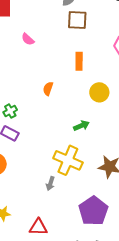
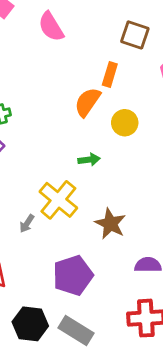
brown square: (77, 20) -> (135, 35), moved
pink semicircle: (28, 39) -> (51, 27), size x1.6
orange semicircle: (48, 89) -> (87, 102), moved, size x1.6

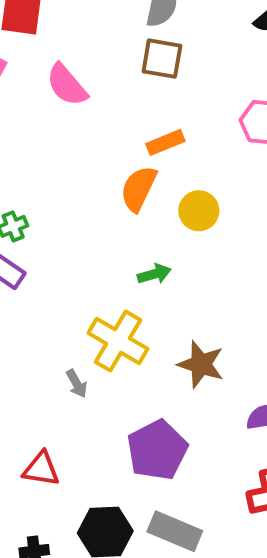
brown square: (135, 35) -> (162, 59), moved
orange rectangle: (110, 74) -> (165, 142), turned 60
gray arrow: (27, 224) -> (77, 384), turned -54

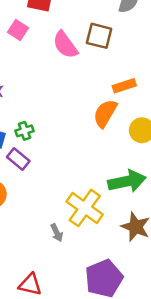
brown square: (162, 59) -> (99, 36), moved
green arrow: (154, 274) -> (127, 181), moved, size x1.8

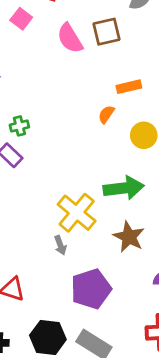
brown square: (99, 36) -> (106, 32), turned -32
orange semicircle: (105, 113) -> (106, 114), size x0.6
gray arrow: (57, 233) -> (60, 245), moved

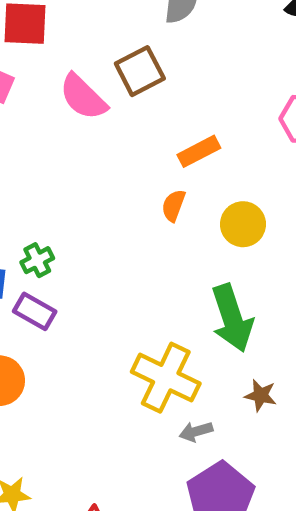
green arrow: (124, 188) -> (232, 318), turned 93
brown star: (129, 237) -> (261, 395), size x0.6
gray arrow: (60, 245) -> (196, 432), moved, turned 108

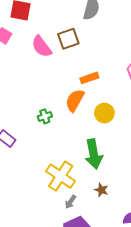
orange semicircle: (173, 205) -> (75, 100), size x1.6
green cross: (37, 260) -> (45, 116), moved
gray arrow: (196, 432) -> (70, 202), turned -48

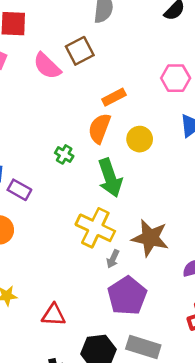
green cross: (45, 116) -> (64, 154), turned -32
green arrow: (94, 154) -> (110, 178), moved
brown star: (101, 190) -> (150, 238), size x2.0

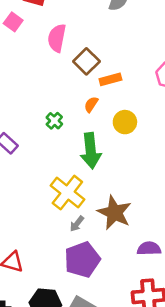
brown square: (80, 51) -> (86, 61), moved, turned -30
pink semicircle: (47, 66) -> (57, 38), turned 44
orange semicircle: (99, 128) -> (91, 104), size x0.6

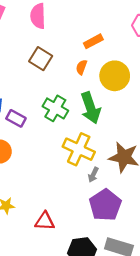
brown square: (86, 61) -> (41, 59), moved
green cross: (54, 121) -> (55, 108), moved, size x1.6
yellow circle: (125, 122) -> (115, 76), size x1.4

